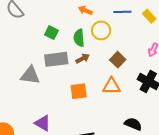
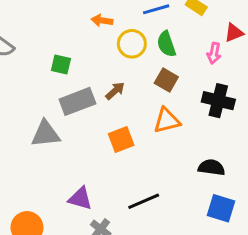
green semicircle: (79, 38) -> (166, 44), moved

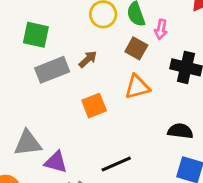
pink arrow: (214, 53) -> (161, 29), moved
green square: (61, 64) -> (36, 35), size x1.4
gray triangle: (45, 134) -> (28, 143), moved

